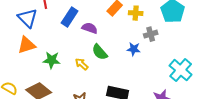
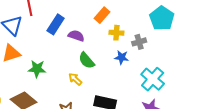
yellow cross: (136, 13) -> (116, 33), moved
yellow arrow: (82, 64) -> (75, 79), moved
cyan cross: (181, 70) -> (153, 79), moved

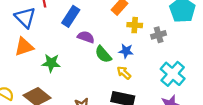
purple semicircle: (76, 36) -> (86, 37), moved
blue star: (122, 57) -> (126, 51), moved
yellow arrow: (75, 79) -> (124, 73), moved

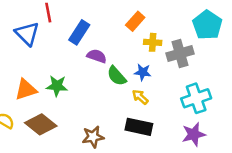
gray cross: (159, 35) -> (180, 54), size x1.5
orange triangle: (24, 47) -> (26, 90), moved
cyan cross: (173, 74) -> (196, 98), turned 30

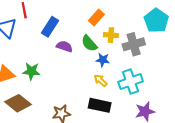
green semicircle: (117, 76) -> (89, 43), moved
cyan cross: (196, 98) -> (131, 82), moved

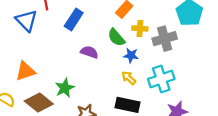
purple semicircle: (64, 46) -> (89, 52), moved
green star: (31, 71) -> (65, 88), moved, turned -30

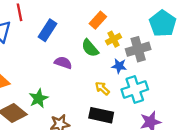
yellow cross: (140, 28) -> (114, 39), turned -32
blue star: (131, 55) -> (119, 66), moved

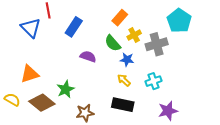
blue star: (119, 66) -> (127, 60), moved
cyan cross: (135, 89) -> (154, 81), size x0.7

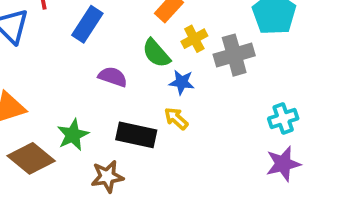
cyan cross: (154, 81) -> (283, 119), moved
black rectangle: (123, 105) -> (136, 135), moved
purple star: (168, 111) -> (283, 164), moved

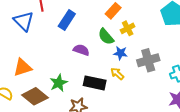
gray cross: (234, 55) -> (148, 60), moved

